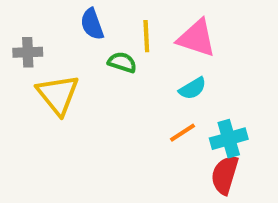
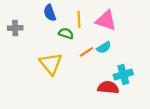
yellow triangle: (58, 94) -> (51, 64), moved
orange line: (183, 133) -> (87, 52), moved
red semicircle: (225, 175) -> (108, 87), moved, turned 78

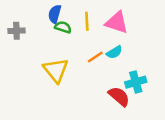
blue semicircle: (50, 13) -> (55, 14), turned 35
green semicircle: (66, 33) -> (63, 27), moved
red semicircle: (108, 87) -> (119, 96), turned 36

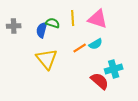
blue semicircle: (55, 14) -> (42, 30), moved

